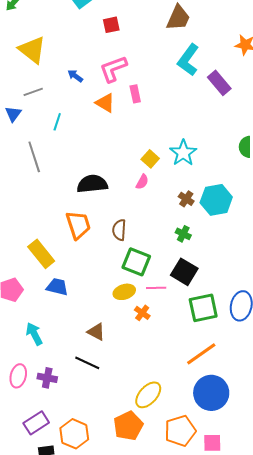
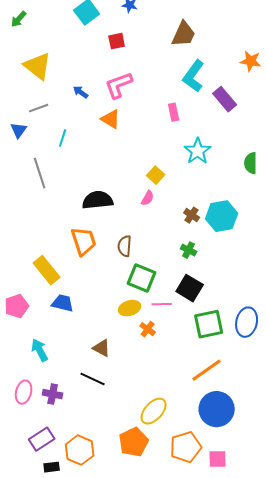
pink rectangle: (135, 94) -> (174, 112), moved
cyan star: (183, 153) -> (198, 151), moved

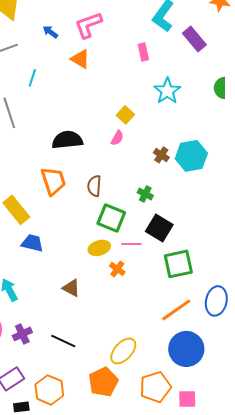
green semicircle: (251, 163) -> (220, 88), moved
green cross: (189, 250) -> (145, 194), moved
blue ellipse: (247, 322) -> (216, 301), moved
black line: (93, 379) -> (63, 341), moved
purple cross: (53, 394) -> (22, 334), turned -36

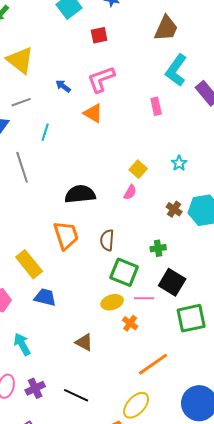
cyan star: (167, 91) -> (179, 163), moved, size x0.6
green cross: (145, 194) -> (158, 248), turned -35
orange line: (176, 310) -> (153, 364), moved

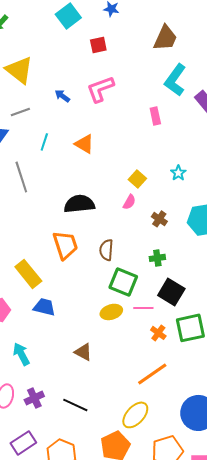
orange triangle: (93, 113) -> (84, 144), moved
brown cross: (174, 209) -> (159, 219), moved
orange cross: (130, 323) -> (158, 333), moved

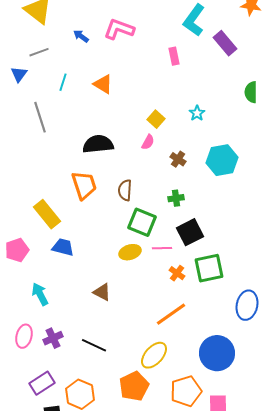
pink L-shape: (100, 89) -> (119, 29), turned 40
black square: (171, 292) -> (190, 232), turned 32

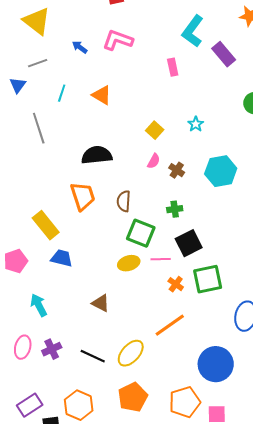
pink semicircle: (148, 142) -> (154, 161), moved
yellow ellipse: (154, 355) -> (131, 353), moved
purple rectangle: (42, 383) -> (30, 405), moved

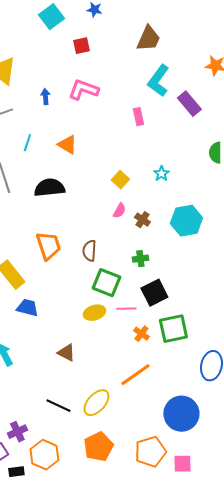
blue arrow: (80, 47) -> (45, 97), turned 49
black semicircle: (97, 155) -> (49, 188), moved
purple cross: (52, 349) -> (17, 432), moved

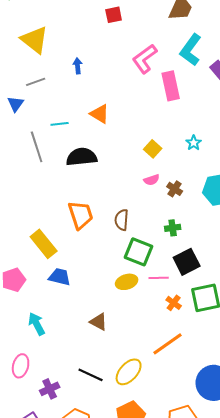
pink L-shape: (83, 90) -> (145, 59), moved, turned -56
pink rectangle: (138, 117) -> (171, 86), size x1.6
cyan line: (27, 143) -> (60, 124), moved, turned 66
pink semicircle: (119, 211) -> (152, 180), turned 42
purple cross: (17, 432) -> (50, 389), moved

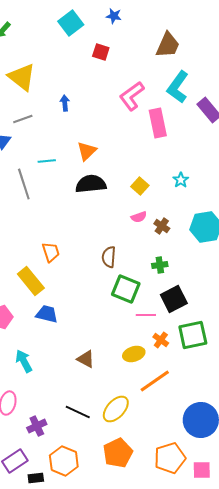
red square: (114, 15) -> (101, 52), turned 30
orange triangle: (100, 114) -> (87, 151), turned 45
black semicircle: (82, 157) -> (91, 184), moved
orange trapezoid: (81, 215) -> (51, 252), moved, size x0.7
yellow ellipse: (127, 282) -> (134, 354), moved

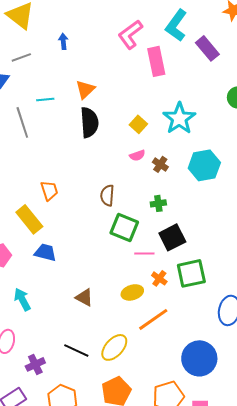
cyan star: (181, 180) -> (179, 118), size x2.0
black semicircle: (91, 184) -> (89, 122), turned 92

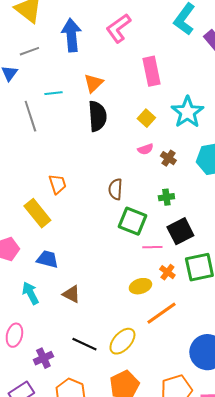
pink L-shape: (130, 34) -> (118, 28), moved
blue arrow: (63, 41) -> (71, 35), size x2.0
pink rectangle: (156, 61) -> (151, 71), moved
blue trapezoid: (45, 252) -> (47, 259), moved
brown triangle: (84, 297) -> (71, 294), moved

